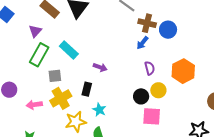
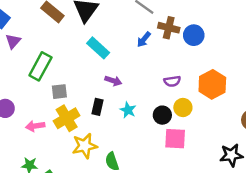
purple triangle: (35, 31) -> (13, 41), moved
blue arrow: (142, 43) -> (144, 39), moved
cyan rectangle: (69, 50) -> (98, 48), moved
purple semicircle: (150, 68) -> (172, 81), turned 96
cyan star: (99, 110) -> (128, 110), moved

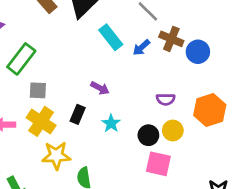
cyan rectangle: (98, 48) -> (111, 37), moved
yellow cross: (67, 118) -> (41, 121), turned -35

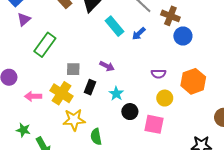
brown cross: (171, 39) -> (170, 16), moved
gray square: (38, 90) -> (73, 69), moved
black circle: (148, 135) -> (130, 112), moved

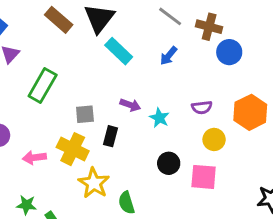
cyan rectangle: (115, 26) -> (119, 51), moved
cyan star: (116, 94) -> (159, 118), moved
yellow star: (74, 120) -> (94, 183), turned -30

